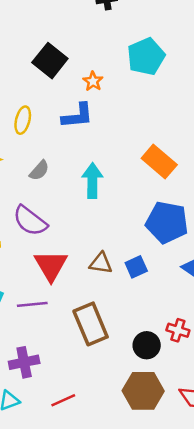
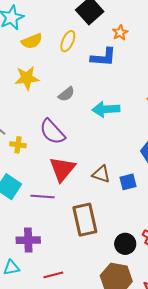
yellow ellipse: (23, 120) -> (68, 41), moved
cyan arrow: (92, 181) -> (106, 109), turned -104

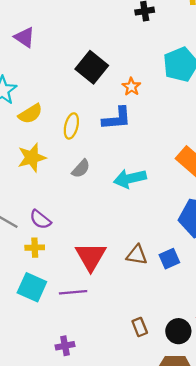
yellow ellipse: (68, 41) -> (71, 126), moved
purple semicircle: (52, 132) -> (40, 219), moved, size x0.7
yellow cross: (18, 145) -> (35, 248), moved
brown rectangle: (85, 220) -> (140, 327), moved, size x0.5
purple cross: (28, 240) -> (65, 346), size x0.7

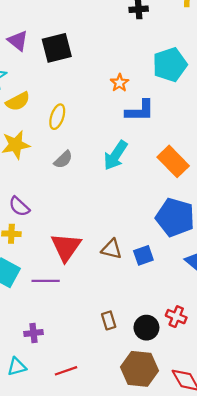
purple triangle: (25, 37) -> (18, 41), moved
black square: (92, 67) -> (57, 48), moved, turned 32
blue L-shape: (117, 118) -> (140, 111), moved
cyan arrow: (130, 179) -> (116, 155), moved, turned -48

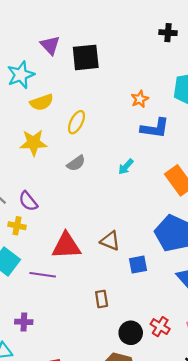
cyan arrow: (116, 155) -> (126, 167), size x0.6
red triangle: (66, 247) -> (66, 246), turned 44
brown triangle: (112, 249) -> (110, 241), moved
brown rectangle: (109, 320) -> (102, 299), moved

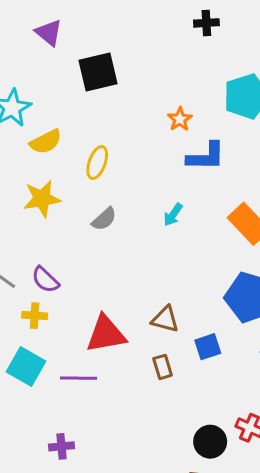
purple triangle: (50, 45) -> (49, 33), moved
brown rectangle: (102, 299) -> (163, 367), moved

